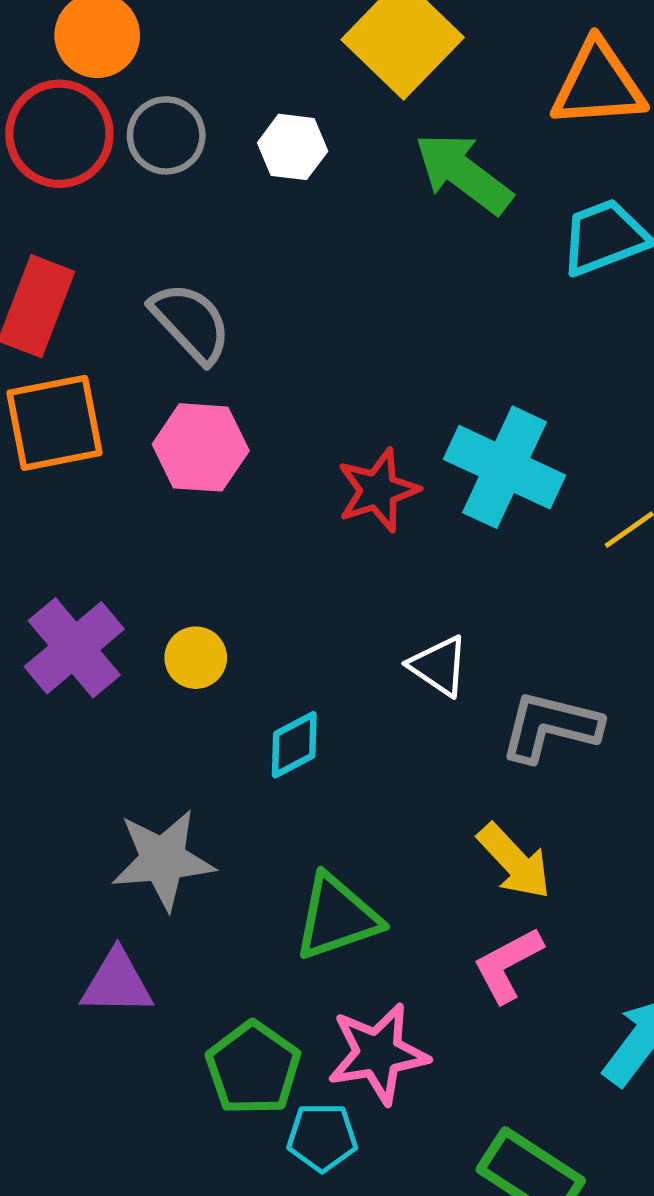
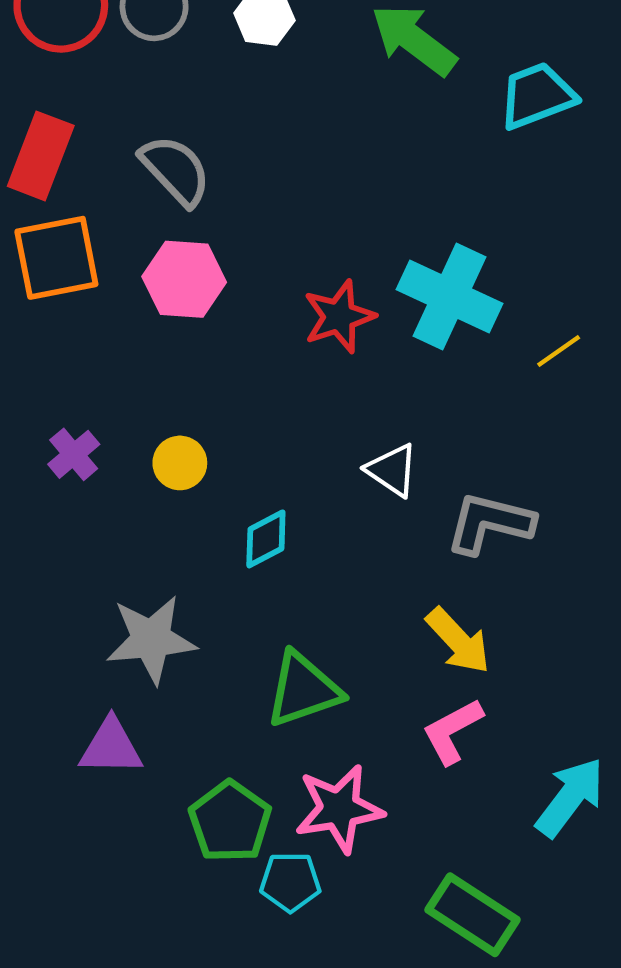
purple cross: (74, 648) -> (74, 454), size x0.6

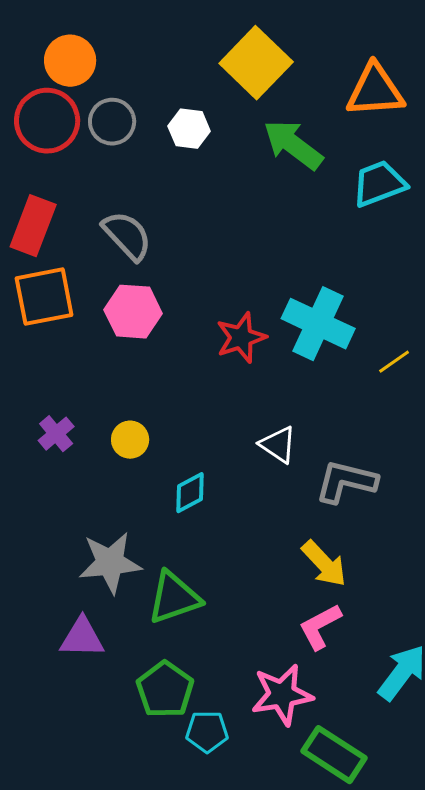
green triangle: (303, 690) -> (174, 598), moved
pink star: (339, 809) -> (282, 695), moved

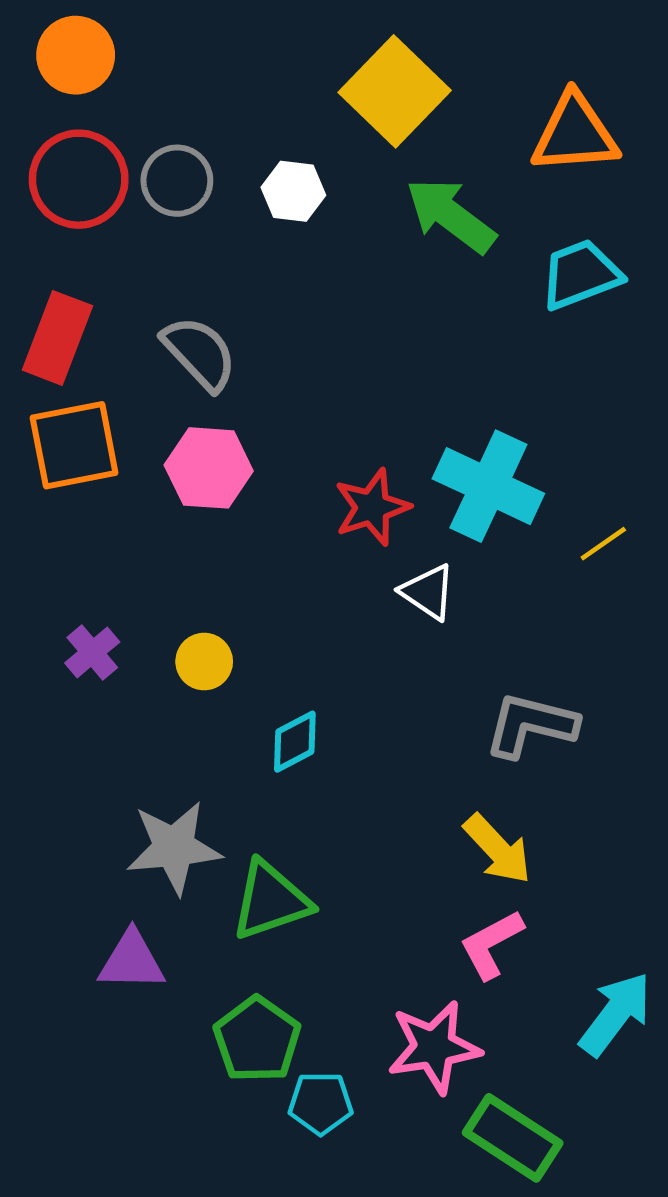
orange circle: (70, 61) -> (76, 55), moved
white triangle: (278, 445) -> (428, 592), moved

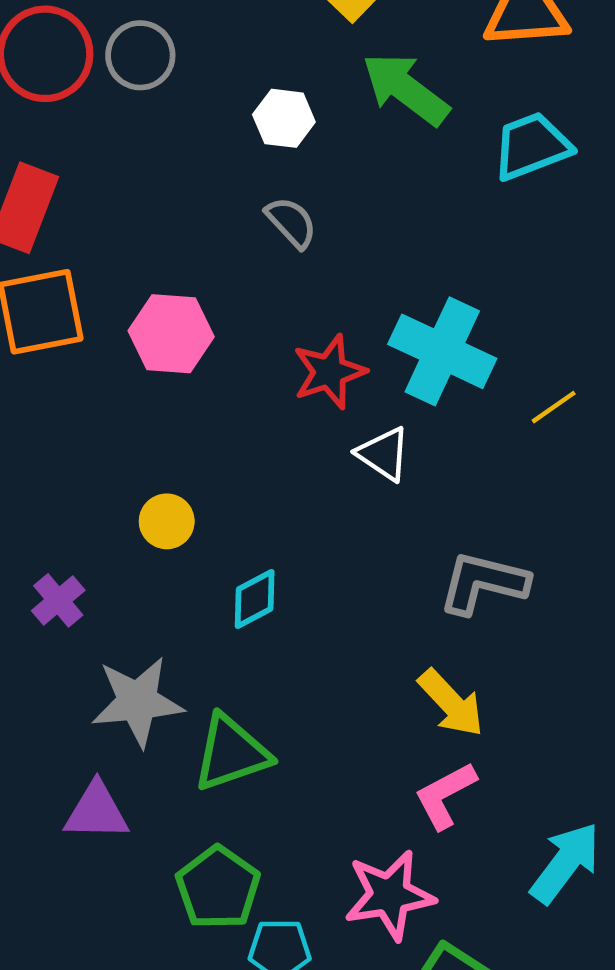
white hexagon: (293, 191) -> (284, 118), moved
gray semicircle: (200, 353) -> (291, 222), moved, size x0.7
purple cross: (92, 652) -> (58, 600), moved

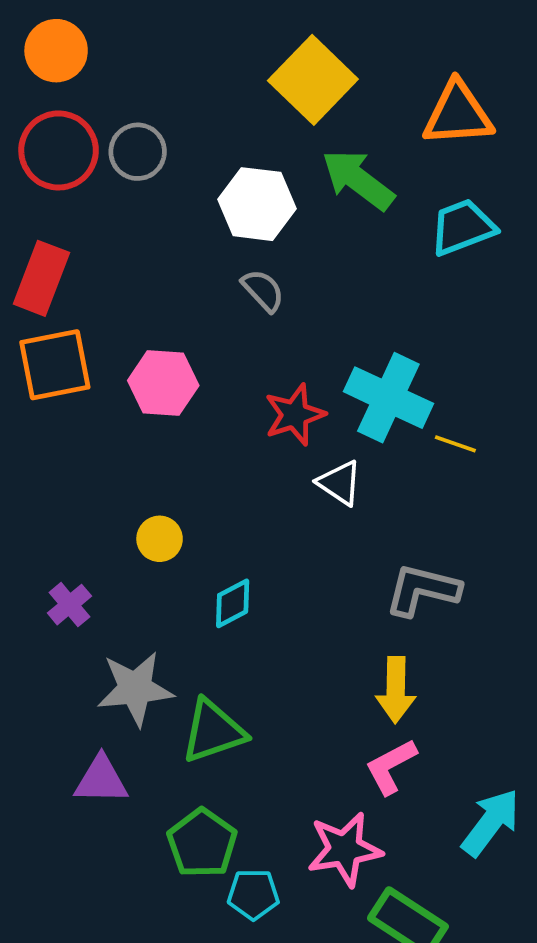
white hexagon: (284, 118) -> (257, 204), size x1.5
yellow line: (554, 407) -> (455, 444), moved, turned 54
yellow arrow: (451, 703) -> (396, 690), turned 44

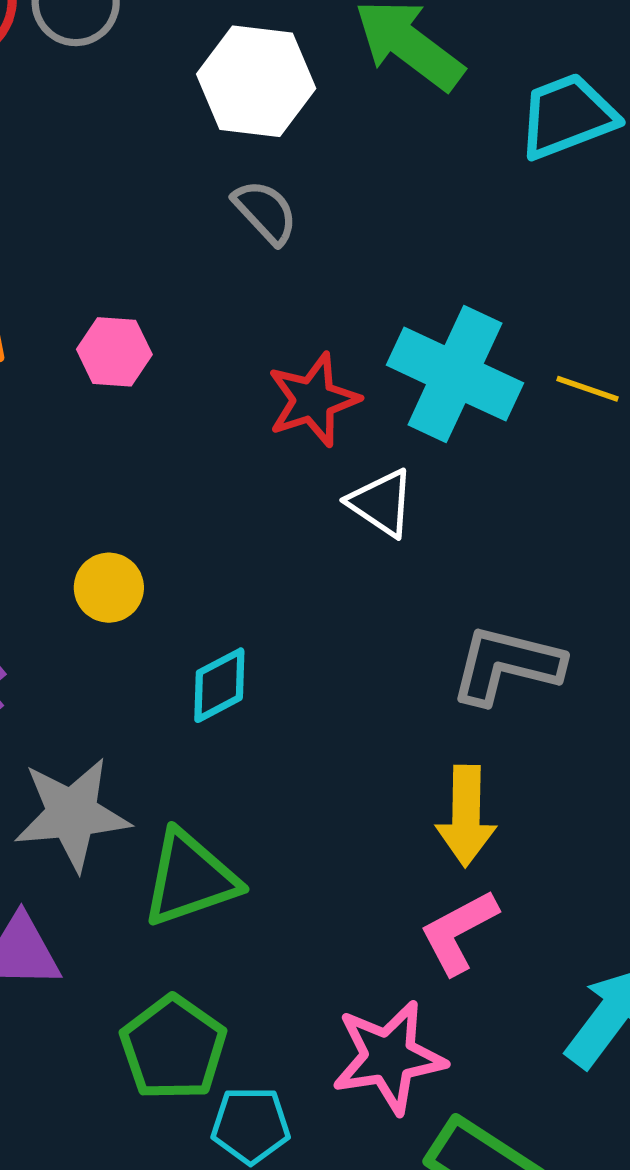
pink hexagon: (163, 383) -> (114, 352), size x0.7
yellow line: (455, 444) -> (588, 389), moved

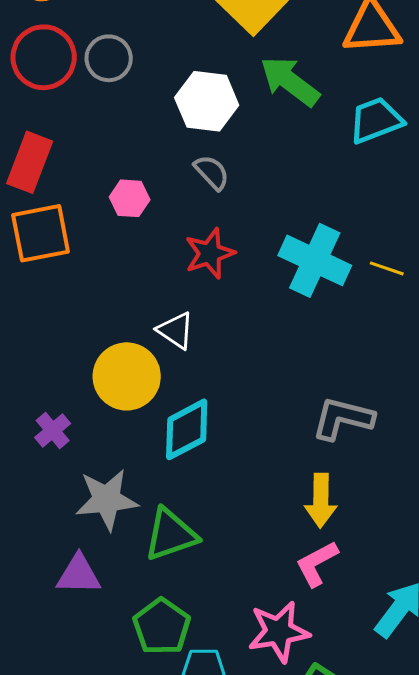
pink hexagon: (114, 352) -> (130, 198), moved
red star: (313, 400) -> (210, 253), moved
white triangle: (381, 503) -> (176, 330), moved
yellow circle: (109, 588) -> (127, 376), size x1.8
cyan diamond: (219, 685) -> (187, 429), size x1.5

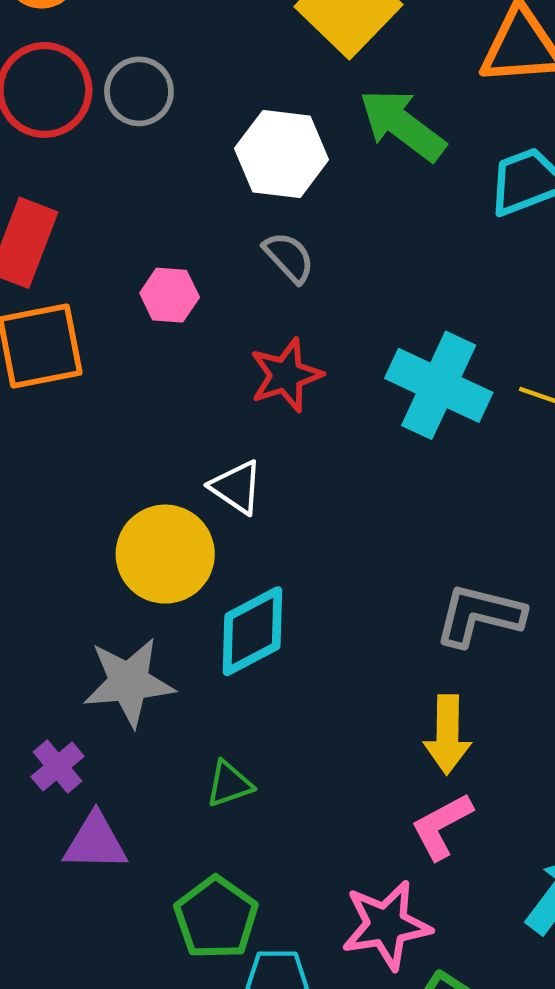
purple cross: (53, 430) -> (58, 767), moved
gray star: (107, 500) -> (129, 682), moved
green triangle: (171, 535) -> (229, 784), size x0.6

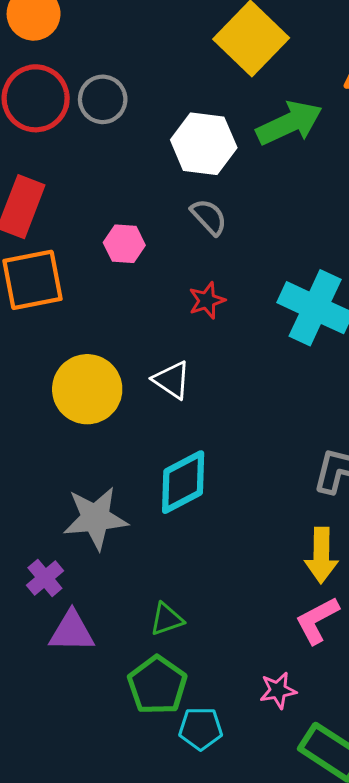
green arrow: (402, 125) -> (289, 123), turned 118
red star: (286, 375) -> (207, 300), size x0.7
yellow circle: (165, 554) -> (87, 389), moved
green triangle: (229, 784) -> (167, 619), moved
pink star: (386, 925) -> (278, 690), size x0.6

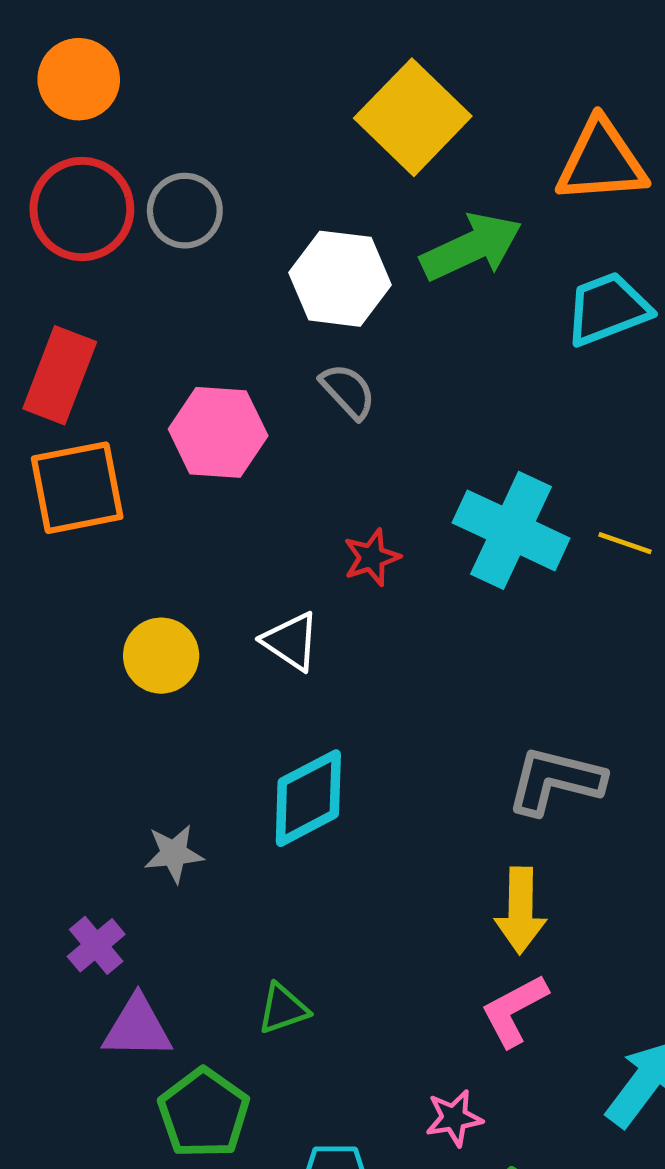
pink hexagon: (124, 244) -> (218, 432), size x1.5
red star: (207, 300) -> (372, 557), moved
yellow circle: (87, 389) -> (161, 656), size x0.7
gray star: (95, 518) -> (174, 854), size x0.6
green pentagon: (157, 685) -> (204, 1113), moved

